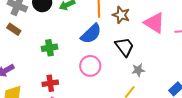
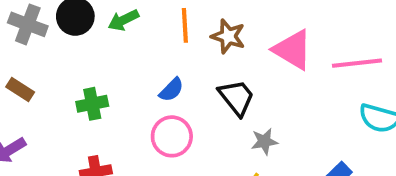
brown rectangle: (14, 29) -> (20, 89), moved
blue semicircle: (91, 34) -> (171, 90), moved, size x0.6

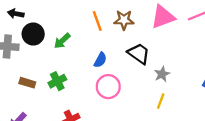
green arrow: (123, 20) -> (62, 41), moved
pink triangle: (293, 50) -> (163, 17), turned -35
brown rectangle: (20, 89) -> (27, 83), moved

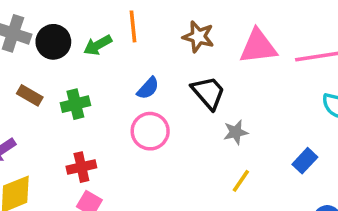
orange line: (97, 21) -> (133, 26), moved
black circle: (33, 34) -> (53, 42), moved
yellow line: (161, 101) -> (241, 181), moved

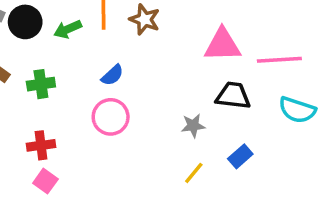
brown star: (198, 37) -> (145, 19), moved
black trapezoid: (208, 93) -> (233, 96), moved, turned -48
blue rectangle: (305, 161) -> (240, 156), moved

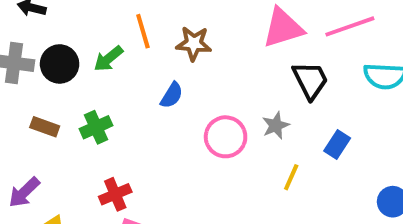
brown star: (145, 19) -> (194, 43), moved
black trapezoid: (233, 96) -> (310, 80), turned 72
pink circle: (111, 117) -> (226, 137), moved

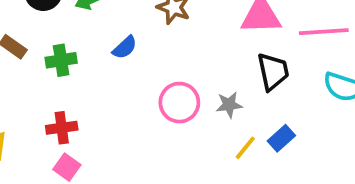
blue semicircle: (172, 95) -> (125, 47), moved
yellow line: (291, 177) -> (245, 148), moved

